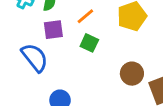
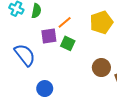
purple square: (53, 30) -> (49, 36), moved

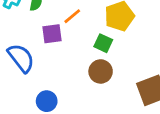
green square: (68, 43) -> (103, 43), moved
brown circle: (101, 68) -> (101, 71), moved

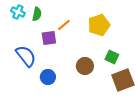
green square: (103, 43) -> (112, 57), moved
blue circle: (47, 101) -> (48, 77), moved

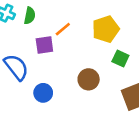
green square: (112, 57) -> (120, 59), moved

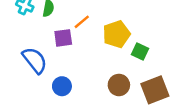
yellow pentagon: (106, 29) -> (116, 34), moved
brown circle: (89, 79) -> (119, 85), moved

